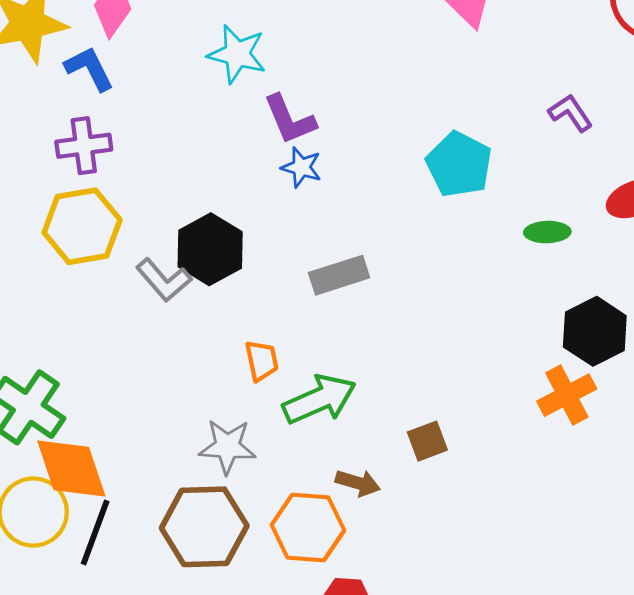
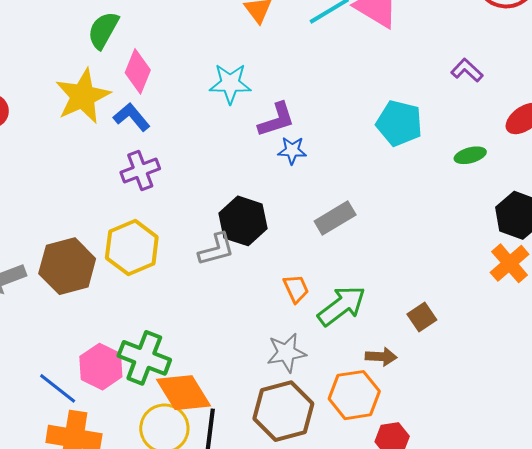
purple L-shape: (290, 119) -> (276, 120), turned -72
yellow hexagon: (82, 226) -> (132, 248), moved
gray L-shape: (164, 280) -> (216, 249), turned -51

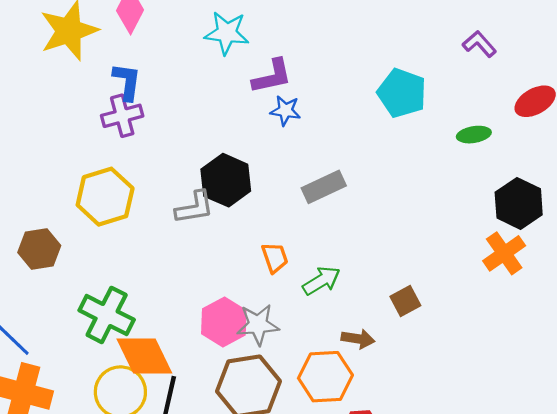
blue L-shape: (132, 117) -> (127, 82), moved, turned 42
brown hexagon: (67, 266) -> (39, 249), moved, size x0.7
green arrow: (342, 306) -> (321, 281), size x0.7
pink hexagon: (101, 367) -> (224, 322), moved

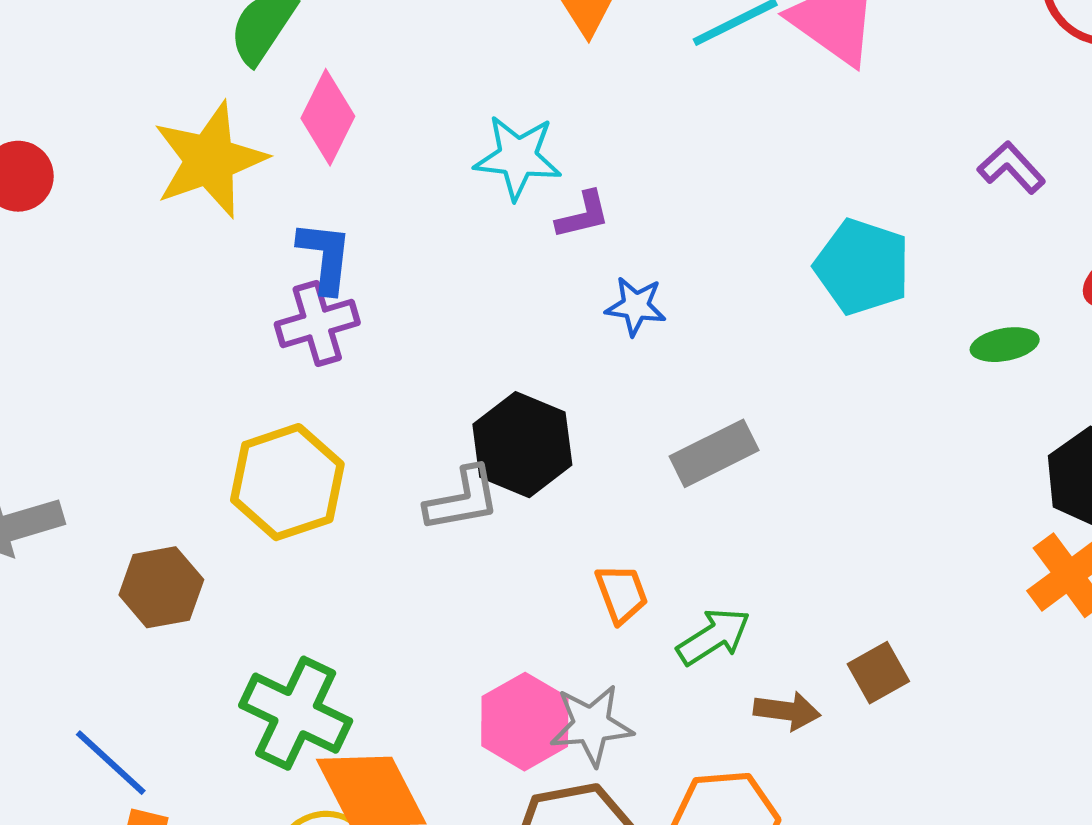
purple L-shape: (272, 76) -> (583, 215), moved, size x0.7
brown arrow: (358, 339) -> (787, 711), moved

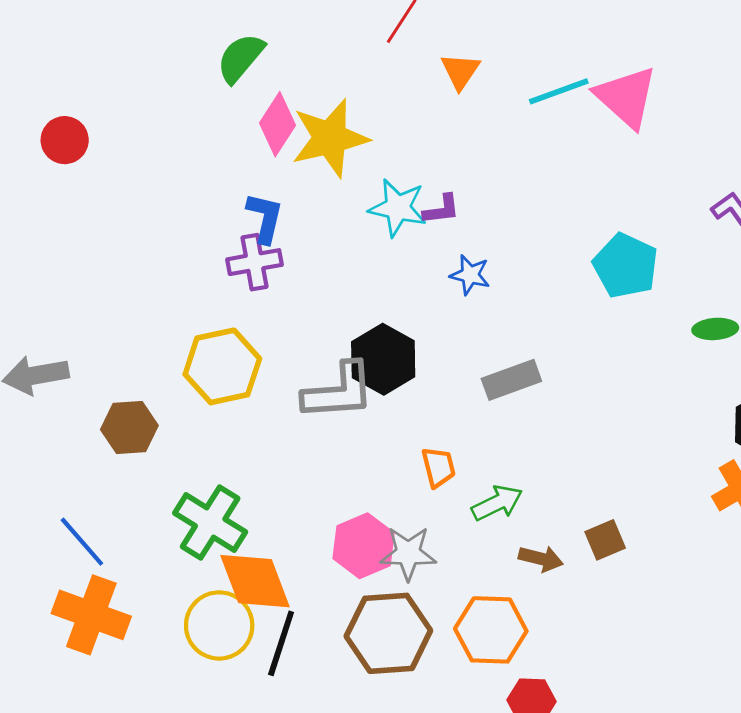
cyan star: (518, 157) -> (398, 208), moved
yellow star: (210, 160) -> (330, 138), moved
gray L-shape: (462, 499) -> (339, 391), size x1.4

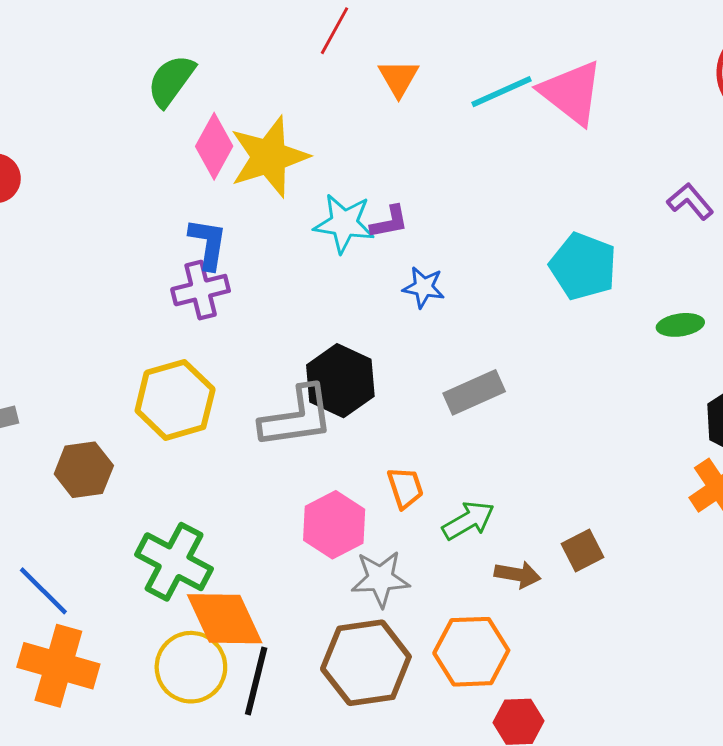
pink hexagon: (364, 546) -> (334, 525), moved

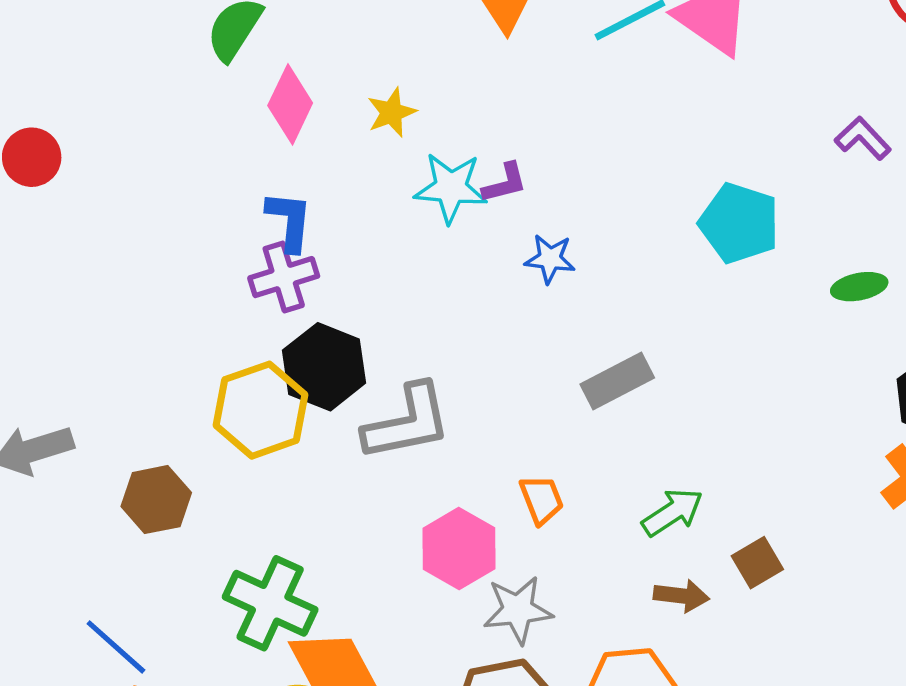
yellow star: (269, 157) -> (391, 112), moved, size x0.5
black hexagon: (340, 381) -> (324, 367), moved
green arrow: (468, 520) -> (673, 512), moved

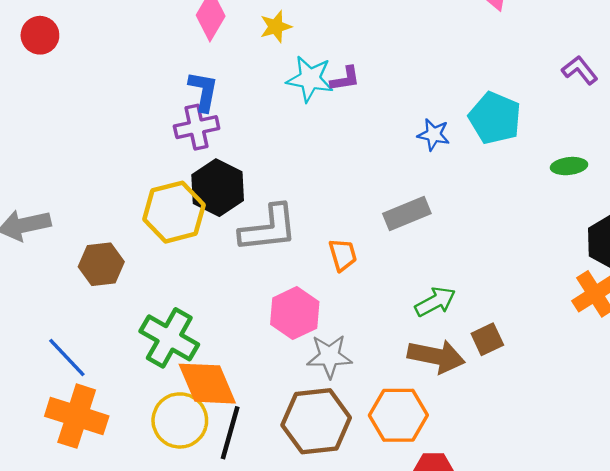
blue star: (550, 259) -> (434, 135), moved
orange trapezoid: (541, 500) -> (343, 255), moved
brown arrow: (681, 596) -> (436, 356), size x1.6

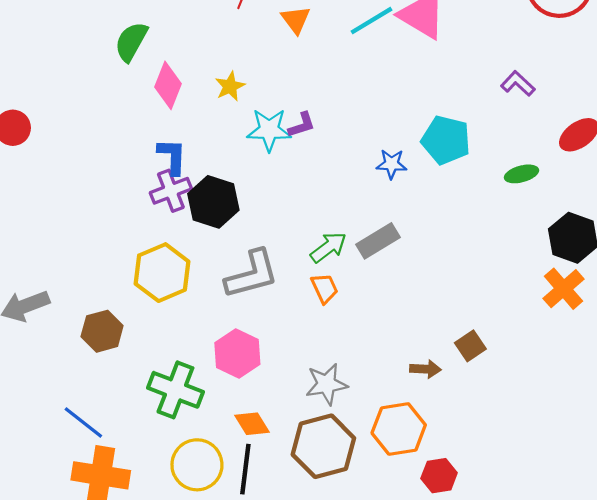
black hexagon: (218, 188) -> (213, 202), moved
green arrow: (435, 302) -> (328, 247), moved
pink hexagon: (295, 313) -> (237, 353), moved
brown arrow: (436, 356) -> (425, 369), size x0.6
orange diamond: (207, 384) -> (252, 424), moved, size x0.6

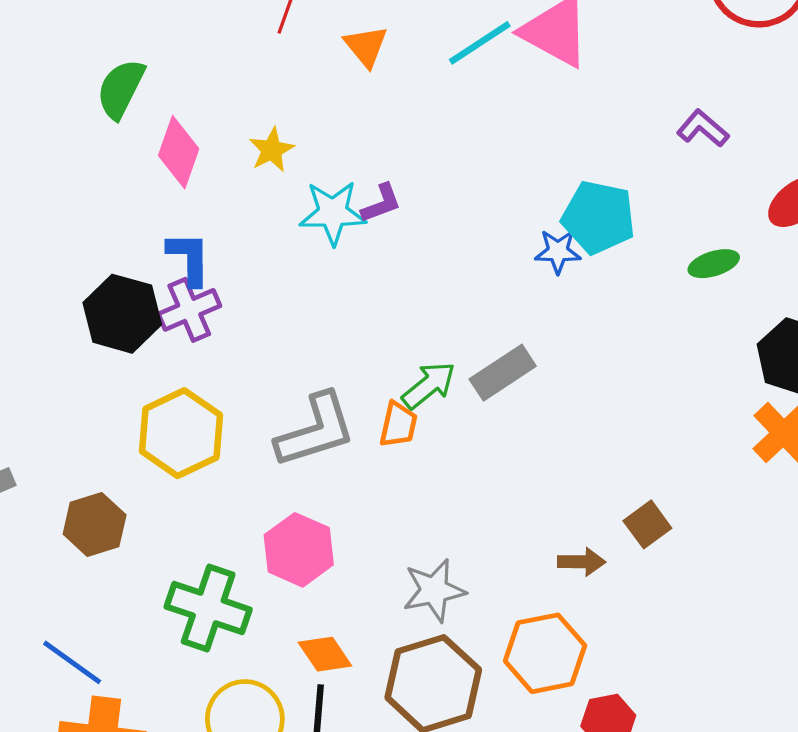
blue star: (392, 164) -> (558, 251), moved
black hexagon: (213, 202) -> (122, 314), moved
orange trapezoid: (324, 288) -> (398, 425), moved, turned 40

